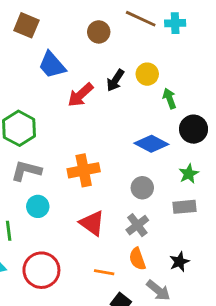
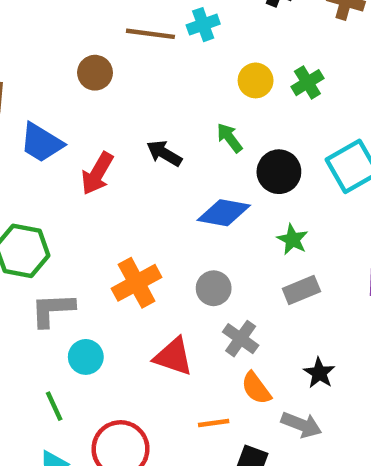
yellow circle: (147, 74) -> (256, 80), moved
black arrow: (115, 80) -> (164, 153), moved, turned 105
gray circle: (142, 188) -> (214, 288), moved

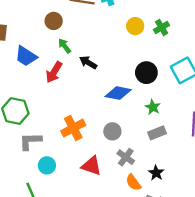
green arrow: (230, 138) -> (65, 46), moved
black star: (319, 373) -> (156, 173), moved

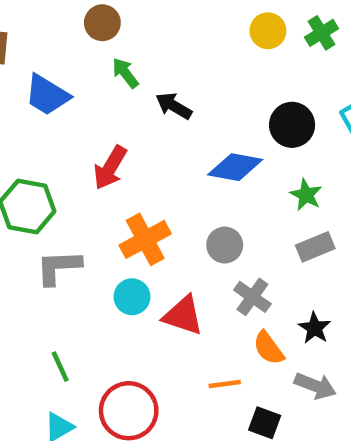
red arrow: (54, 72) -> (110, 168), moved
cyan circle: (47, 165) -> (132, 297), moved

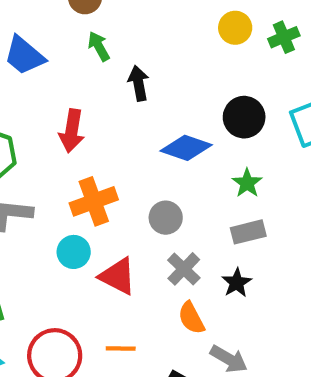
black arrow: (174, 106) -> (139, 83), turned 40
red arrow: (110, 168) -> (72, 131), turned -30
black star: (315, 328) -> (237, 283), moved
orange line: (225, 384) -> (121, 348), moved

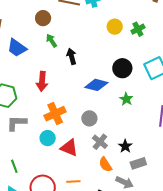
gray rectangle: (248, 232) -> (138, 163), moved

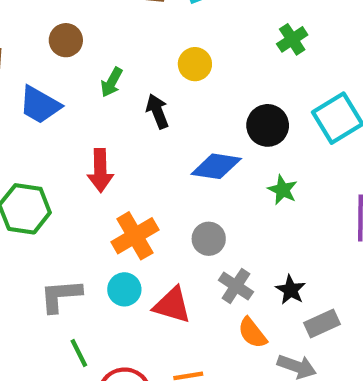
brown circle: (43, 18) -> (66, 40), moved
yellow circle: (115, 27) -> (195, 64), moved
green arrow: (51, 41) -> (112, 82), turned -112
gray L-shape: (17, 123) -> (61, 296), moved
green line: (14, 166) -> (79, 353), moved

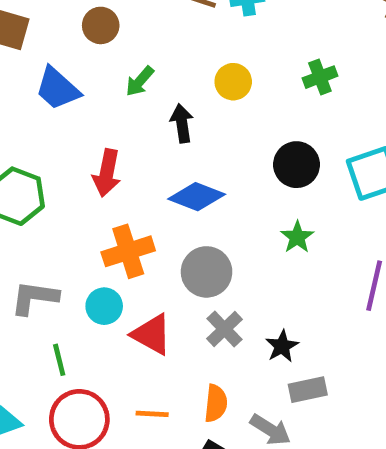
green cross: (292, 39) -> (320, 77), moved
blue diamond: (216, 166) -> (197, 197), moved
gray circle: (209, 239) -> (207, 272), size x1.4
orange semicircle: (252, 333) -> (216, 403), moved, turned -148
green line: (79, 353) -> (59, 360), moved

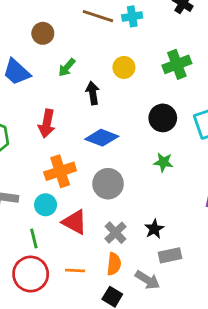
green cross: (320, 77) -> (177, 64), size x1.4
green star: (297, 237) -> (163, 162), turned -30
gray cross: (224, 329) -> (116, 233), moved
green line: (59, 360) -> (34, 238), moved

